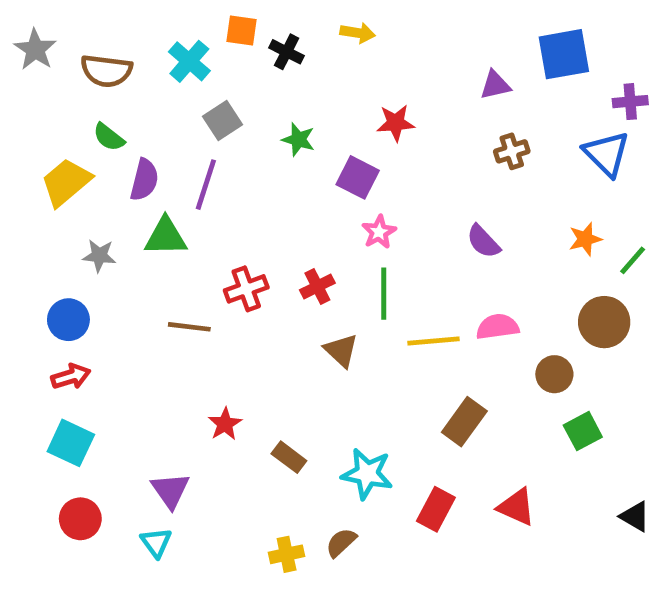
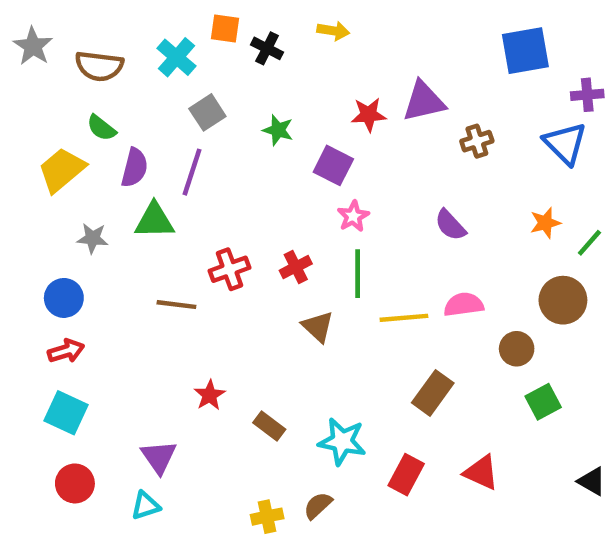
purple triangle: (495, 85) -> (424, 101), moved, size x1.5
cyan triangle: (156, 543) -> (146, 506), turned 48

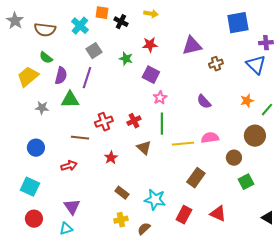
red star: (369, 115) -> (150, 45), moved
blue circle: (64, 298) -> (36, 148), moved
red arrow: (66, 351) -> (69, 166), moved
red star: (210, 395) -> (111, 158), moved
yellow cross: (267, 517) -> (121, 220), moved

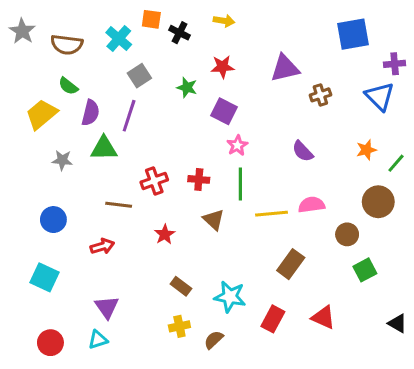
red cross: (134, 121) -> (199, 179), turned 32
red circle: (34, 219) -> (50, 343), moved

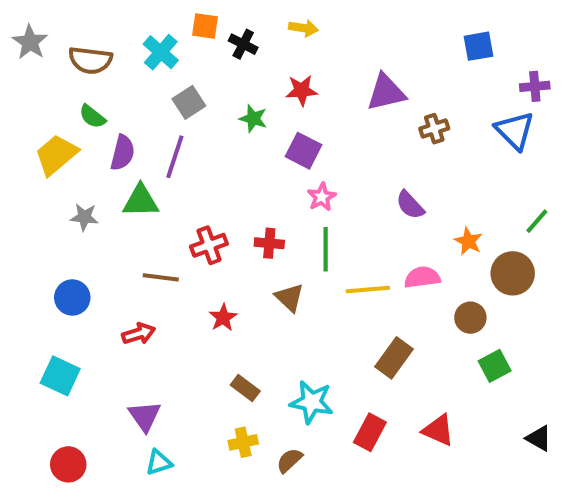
blue square: (353, 34) -> (478, 46), size x0.7
orange star: (366, 150) -> (468, 241), moved, turned -30
cyan triangle: (98, 340) -> (159, 462), moved

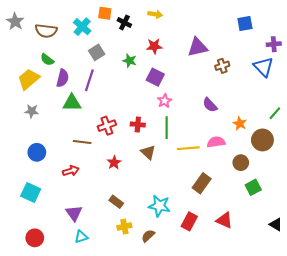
gray star: (84, 217) -> (32, 111), moved
brown rectangle: (245, 388) -> (116, 202), moved

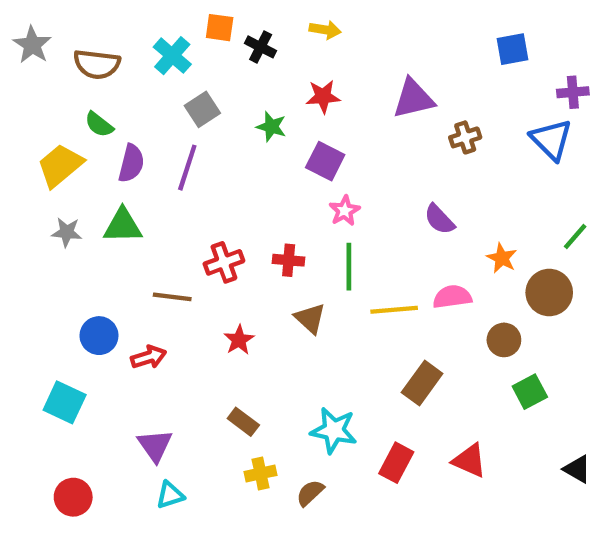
green triangle: (72, 103) -> (123, 226), moved
blue circle: (37, 152) -> (99, 336), moved

